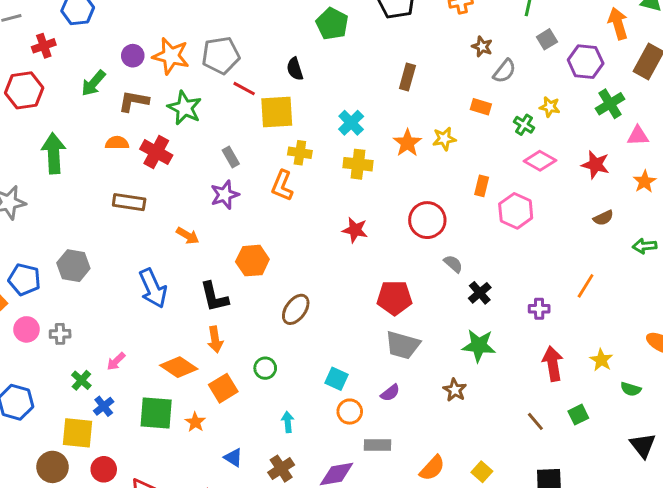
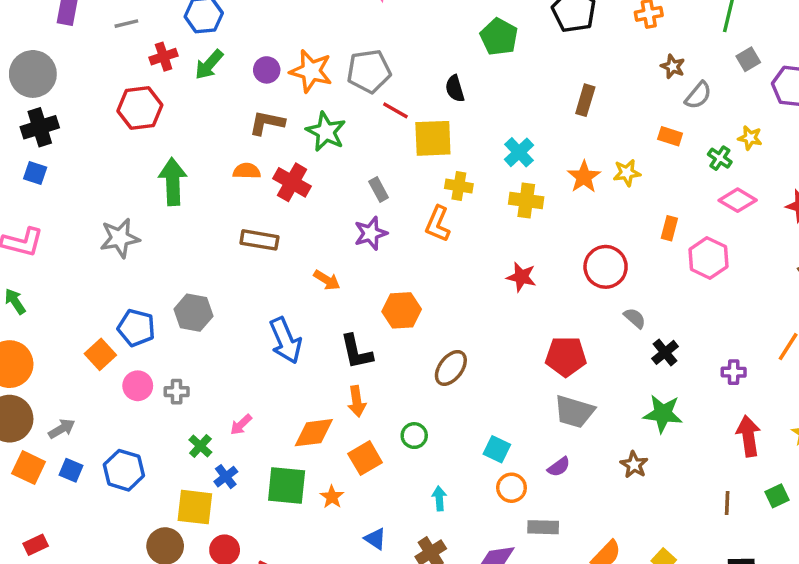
green arrow: (93, 83) -> (209, 65), moved
orange diamond: (179, 367) -> (314, 433), turned -42
brown line: (535, 421) -> (727, 503), turned 42

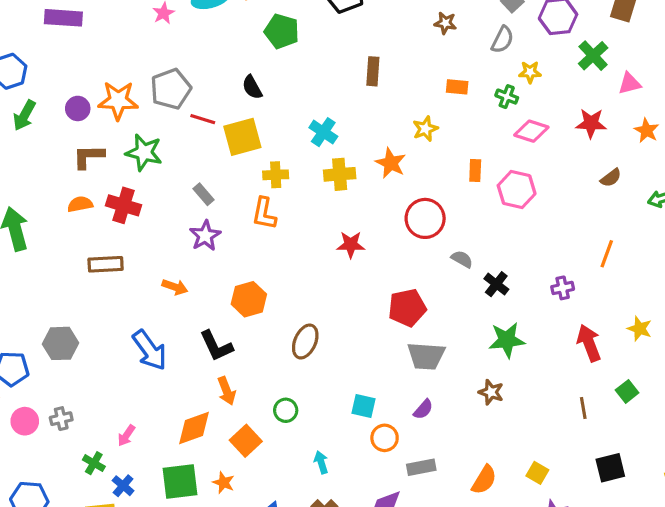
gray semicircle: (698, 95) -> (502, 40), moved
orange star: (584, 177) -> (391, 163), moved

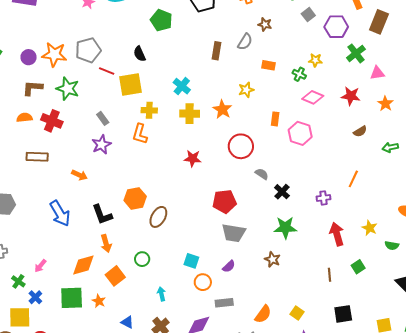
gray semicircle: (502, 40) -> (245, 42), moved
orange hexagon: (249, 299) -> (135, 198), moved

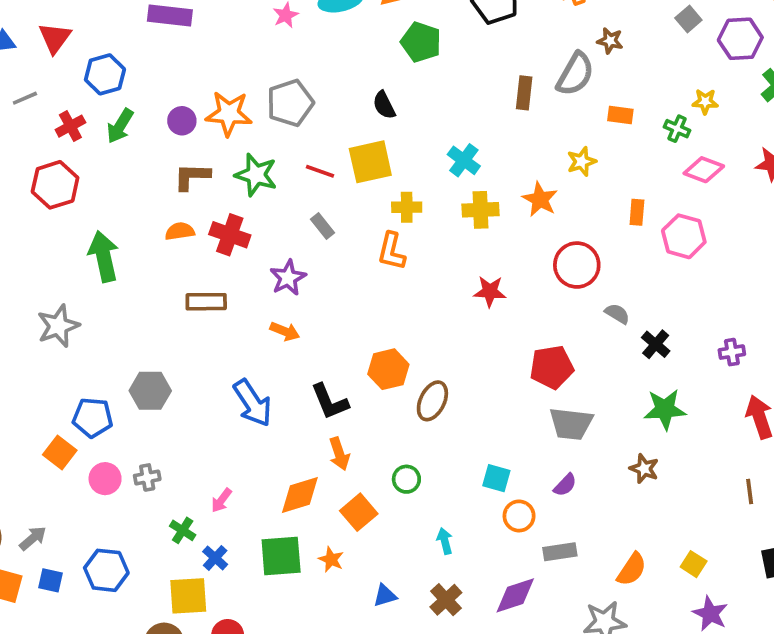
gray semicircle: (245, 42) -> (575, 74), size x1.4
red line: (107, 71) -> (320, 171), moved
purple star: (101, 145) -> (288, 278), moved
blue triangle: (127, 322) -> (385, 596), turned -40

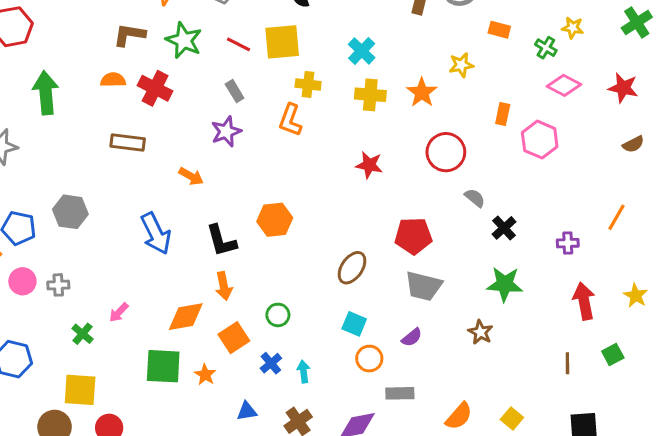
purple star: (288, 278) -> (226, 132), moved
brown ellipse: (432, 401) -> (352, 268), moved
blue cross: (215, 558) -> (271, 363), moved

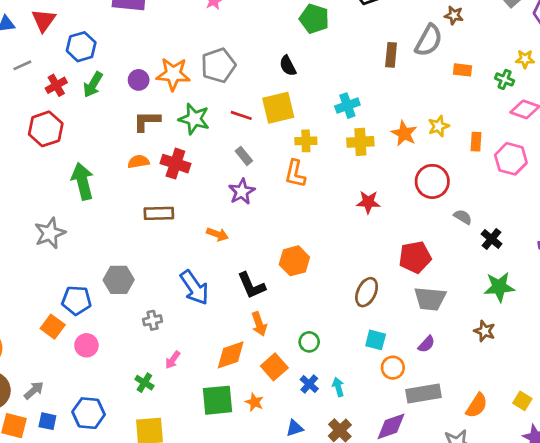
cyan cross: (362, 51) -> (347, 106), turned 35
yellow star: (461, 65) -> (439, 126), moved
gray cross: (58, 285) -> (153, 320), moved
gray rectangle: (400, 393) -> (423, 394), size x1.4

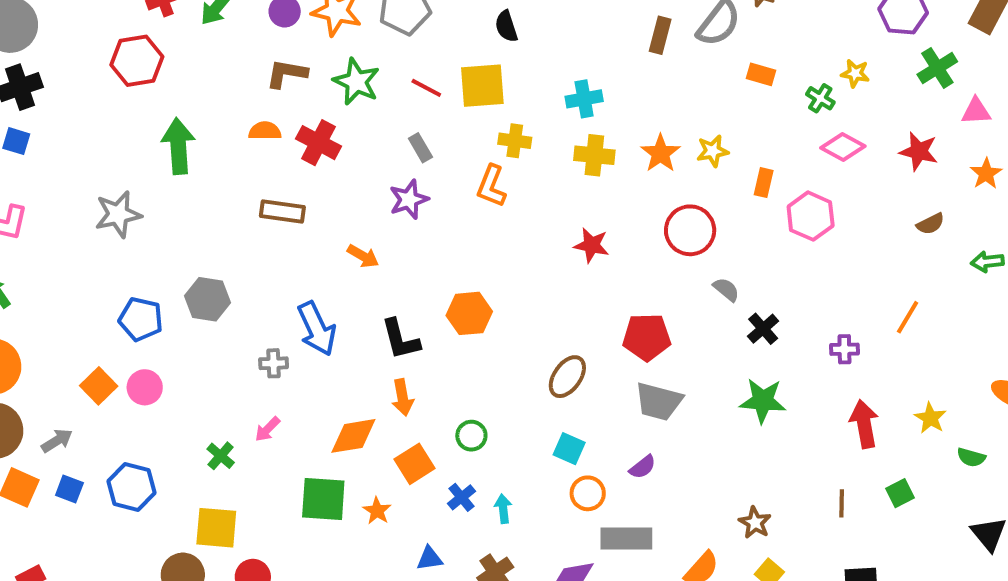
gray cross: (153, 320) -> (274, 363), moved
orange square: (53, 327) -> (99, 386), moved
brown star: (485, 331) -> (755, 523), moved

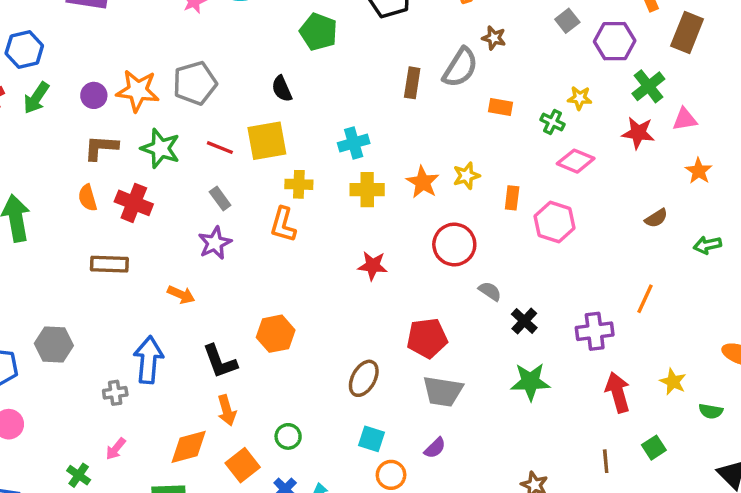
orange semicircle: (265, 131) -> (88, 198), turned -100
red star: (919, 151) -> (638, 133), moved
blue arrow: (317, 329) -> (148, 360), turned -144
purple cross: (844, 349) -> (595, 331), size x1.5

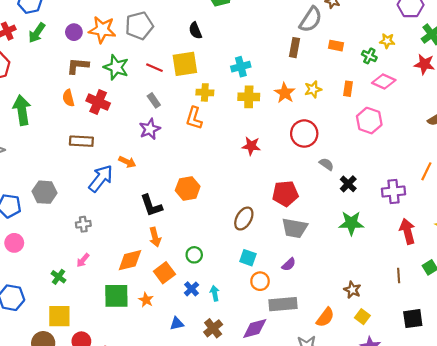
brown rectangle: (412, 83) -> (295, 48), moved
orange rectangle: (512, 198) -> (348, 89), moved
blue arrow: (148, 360) -> (101, 178), moved, turned 32

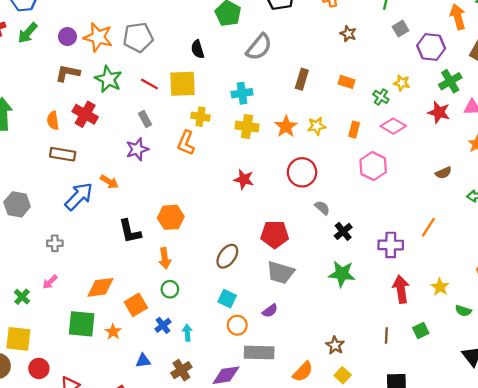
gray semicircle: (311, 19) -> (259, 47), moved
orange semicircle: (68, 98) -> (53, 121), moved
orange arrow: (155, 237) -> (165, 258), moved

